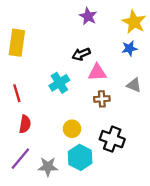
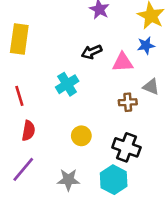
pink triangle: (97, 72) -> (123, 62), moved
brown cross: (102, 99) -> (128, 102), moved
cyan hexagon: (80, 157) -> (114, 180), moved
gray star: (48, 167) -> (68, 180), moved

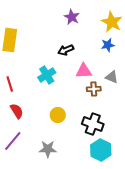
pink triangle: (123, 62) -> (84, 71), moved
red semicircle: (28, 131) -> (17, 111), turned -42
cyan hexagon: (114, 180) -> (101, 150), moved

